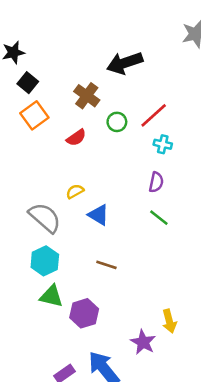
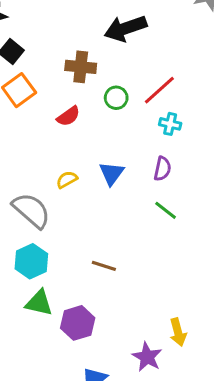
brown cross: (87, 96) -> (81, 67), turned -30
blue triangle: (99, 215) -> (112, 173), moved, turned 35

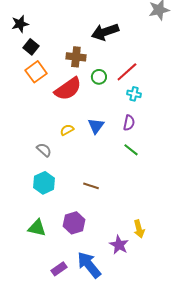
red semicircle: (68, 116) -> (68, 89), size x1.8
gray semicircle: (31, 210) -> (44, 150), size x0.6
green triangle: (39, 303) -> (37, 228), moved

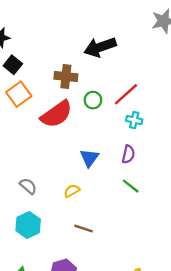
yellow semicircle: (67, 130) -> (72, 191), moved

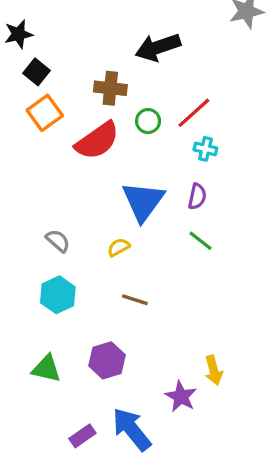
blue triangle: (89, 158) -> (143, 201), size x1.6

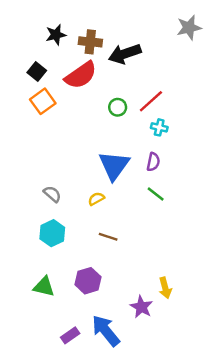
black star: (19, 34) -> (56, 35), moved
brown cross: (110, 88) -> (90, 42), moved
red semicircle: (97, 141) -> (81, 75), moved

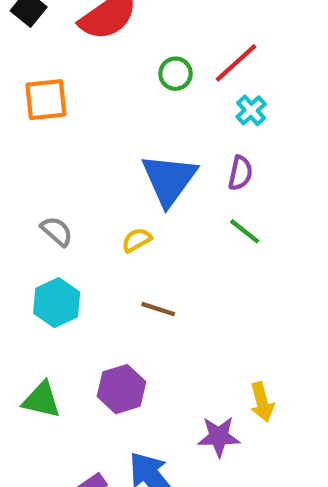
orange square: (43, 101) -> (46, 100), moved, turned 30
cyan cross: (159, 127) -> (251, 110), turned 35
purple star: (141, 307) -> (219, 437), turned -30

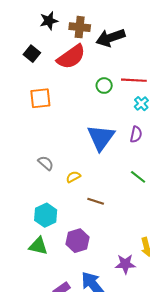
red line: (236, 63) -> (134, 80), turned 45
green line: (245, 231) -> (138, 177), moved
yellow semicircle: (137, 240) -> (73, 177), moved
cyan hexagon: (57, 303) -> (46, 215), moved

